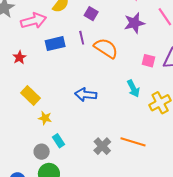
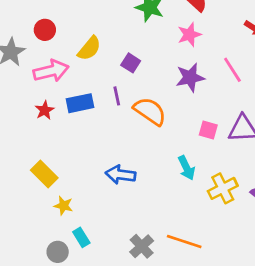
red star: (19, 57) -> (45, 110), moved

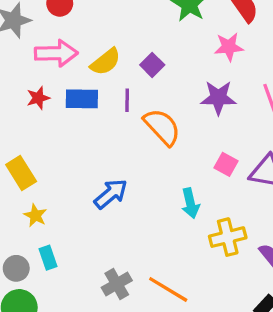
yellow semicircle: (89, 48) -> (105, 62), moved
blue arrow: (121, 175) -> (111, 194), turned 120

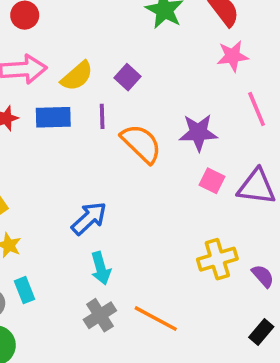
pink star: (229, 47) -> (233, 56), moved
purple star: (218, 98) -> (198, 133), moved
cyan arrow: (190, 203) -> (101, 268), moved

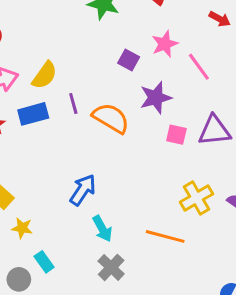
pink star: (233, 56) -> (165, 44), moved
purple square: (127, 77) -> (129, 60), moved
orange line: (156, 319) -> (165, 236), moved

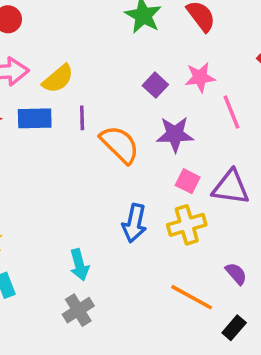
blue arrow: (83, 190) -> (134, 223), moved, turned 144
yellow cross: (196, 198) -> (187, 225), moved
orange line: (165, 236) -> (192, 297), moved

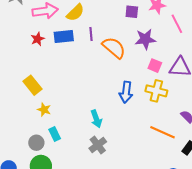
purple square: (155, 85) -> (132, 12), turned -32
yellow cross: (187, 225) -> (156, 91), turned 35

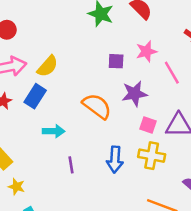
purple line: (91, 34) -> (71, 165), moved
blue rectangle: (64, 36) -> (35, 96), turned -48
cyan arrow: (96, 119) -> (54, 131), moved, turned -66

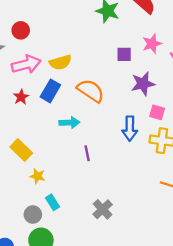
yellow semicircle: (47, 66) -> (60, 62), turned 35
orange semicircle: (97, 106) -> (91, 91), moved
blue arrow: (115, 159) -> (130, 129), moved

